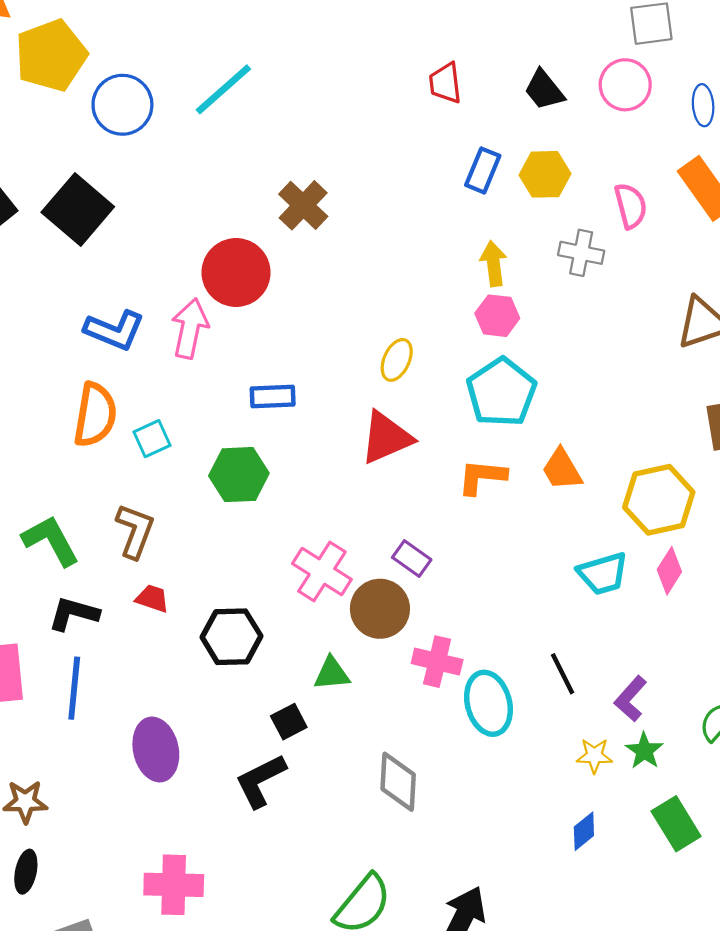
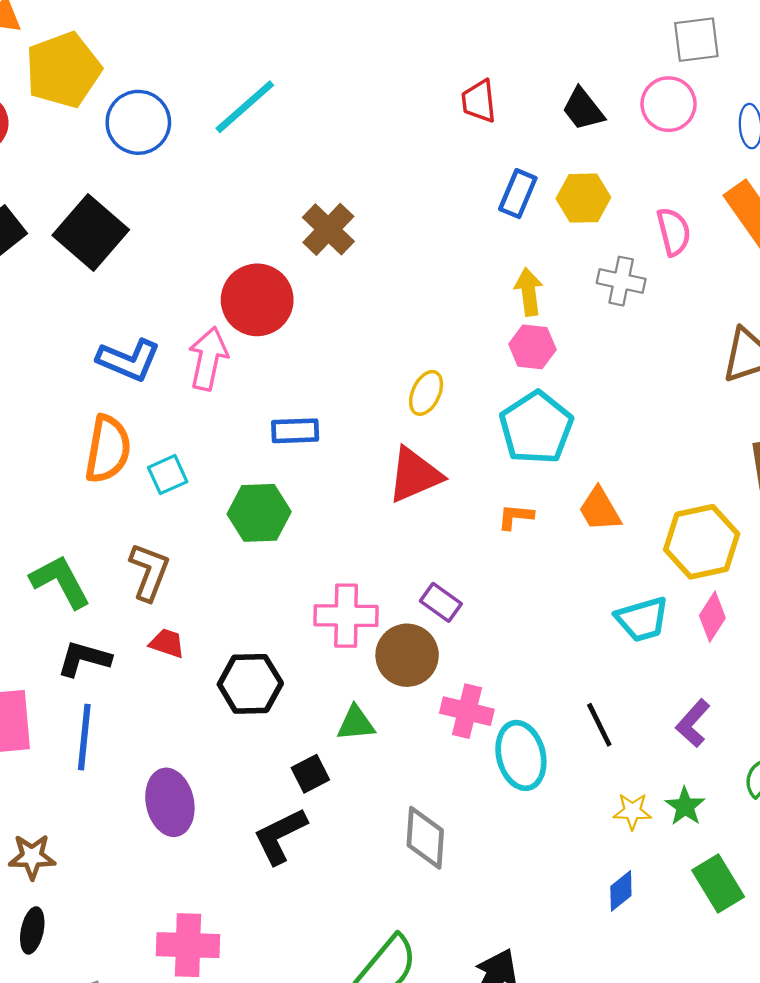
orange L-shape: (482, 477) -> (515, 517), size x0.7
pink cross: (322, 572) -> (346, 616), turned -32
purple L-shape: (631, 699) -> (693, 723), moved

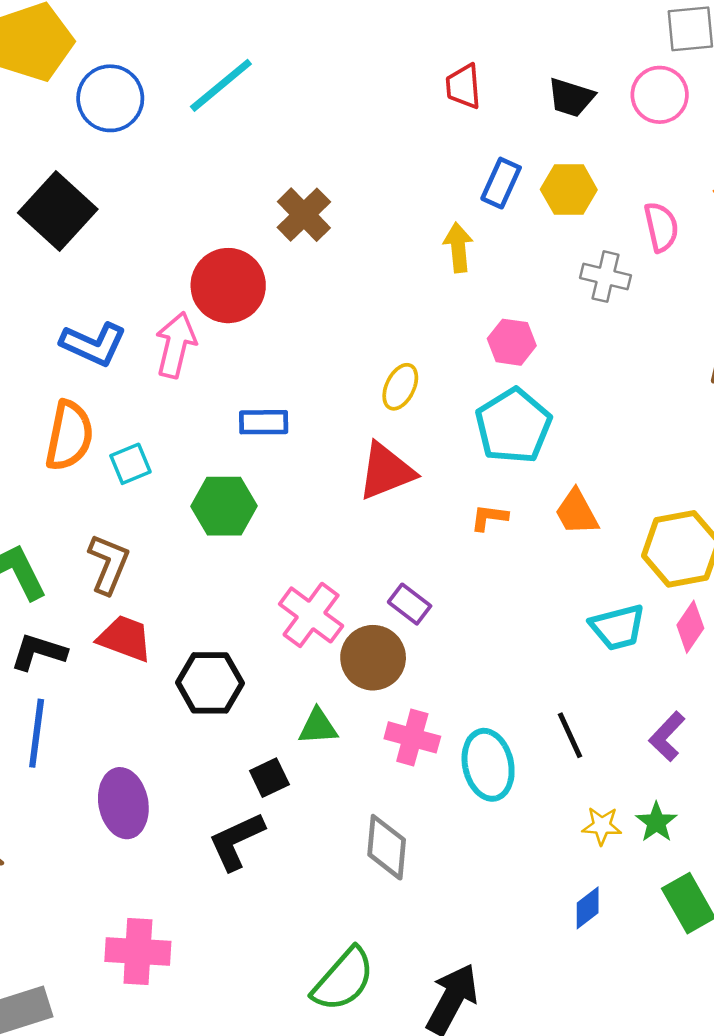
black trapezoid: (583, 109) -> (571, 97), turned -36
yellow arrow: (529, 292) -> (458, 248), moved
pink cross: (346, 616) -> (311, 615), turned 34
red trapezoid: (167, 643) -> (125, 638), size x1.5
pink cross: (467, 711) -> (412, 737), moved

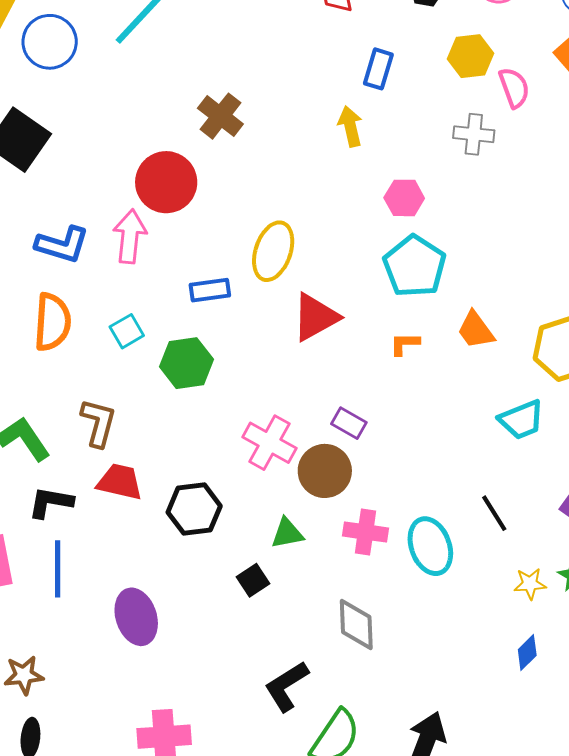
yellow hexagon: (569, 190) -> (471, 56), moved
yellow ellipse: (400, 387) -> (273, 251), moved, size x1.5
cyan square: (130, 464) -> (127, 331), moved
black L-shape: (236, 841) -> (286, 686), moved

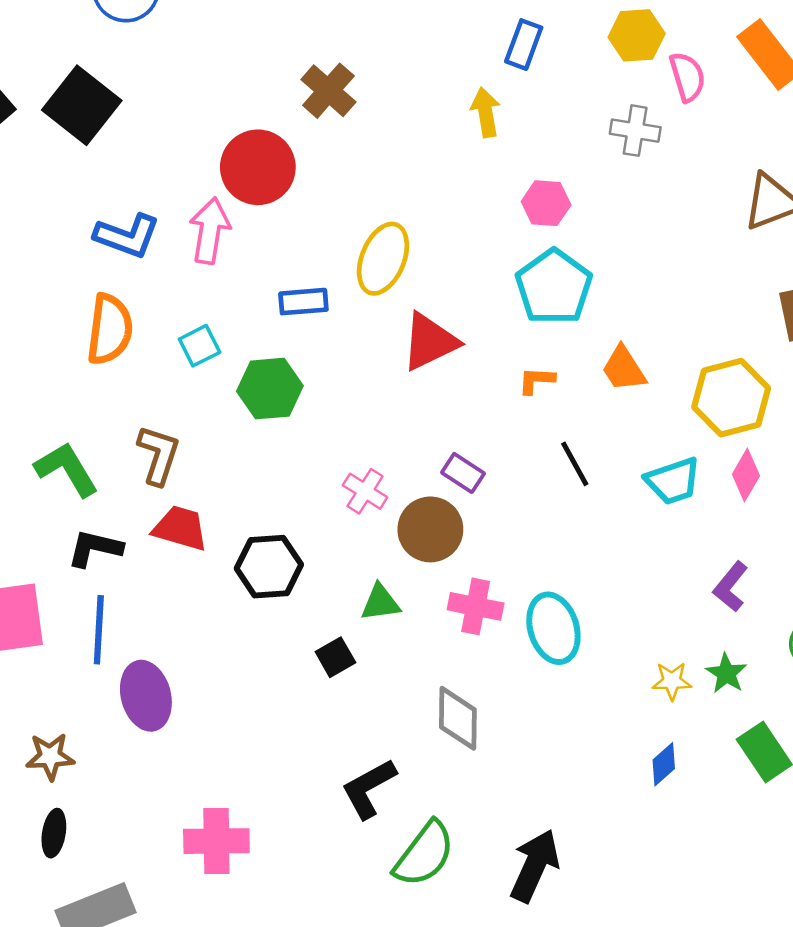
pink cross: (269, 443) -> (365, 491), size x0.7
black line: (494, 513) -> (575, 464), moved
purple ellipse: (136, 617) -> (146, 696), moved

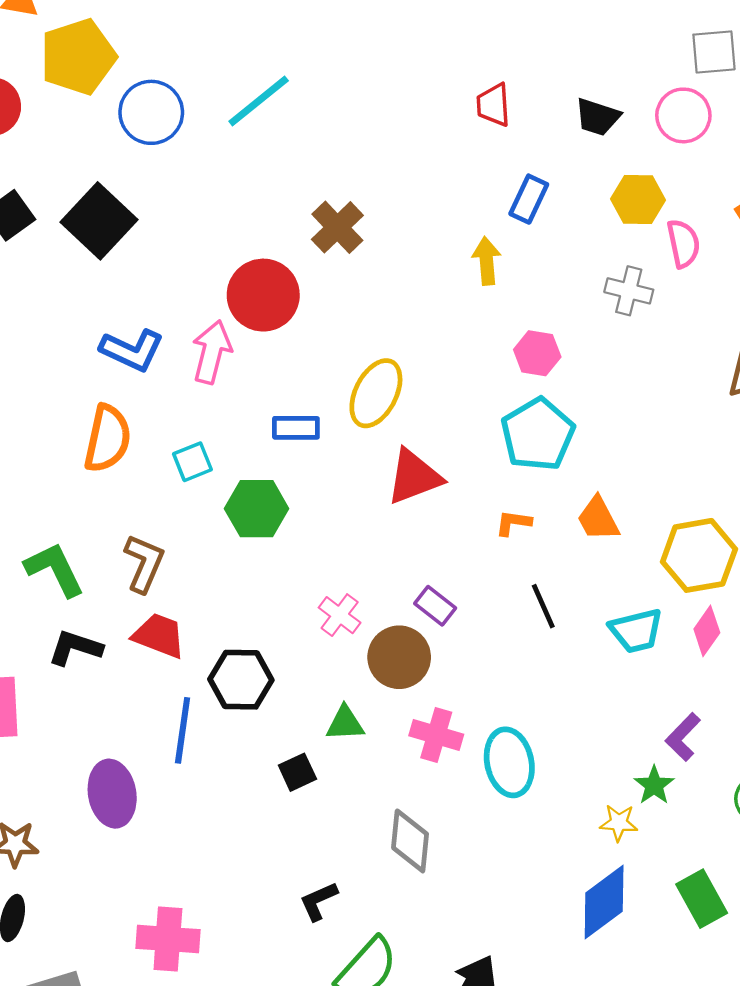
blue line: (99, 630) -> (183, 730), moved
green star: (726, 673) -> (654, 785), moved
blue diamond: (664, 764) -> (604, 902), size x1.8
black L-shape: (369, 788) -> (319, 901), size x0.7

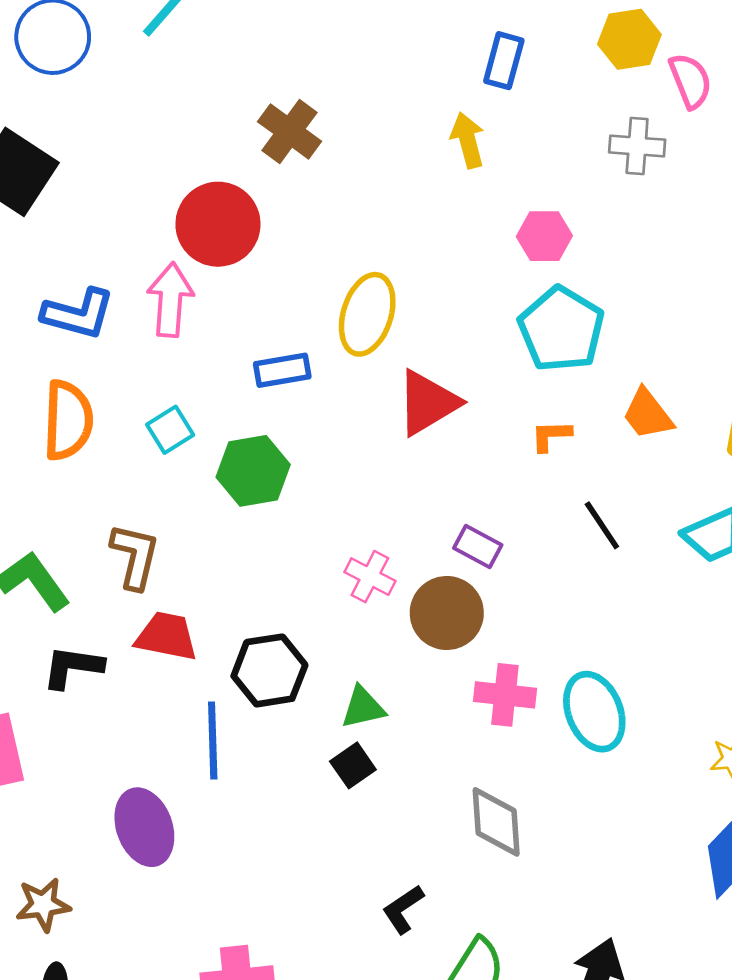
green triangle: (345, 723) -> (363, 707), moved

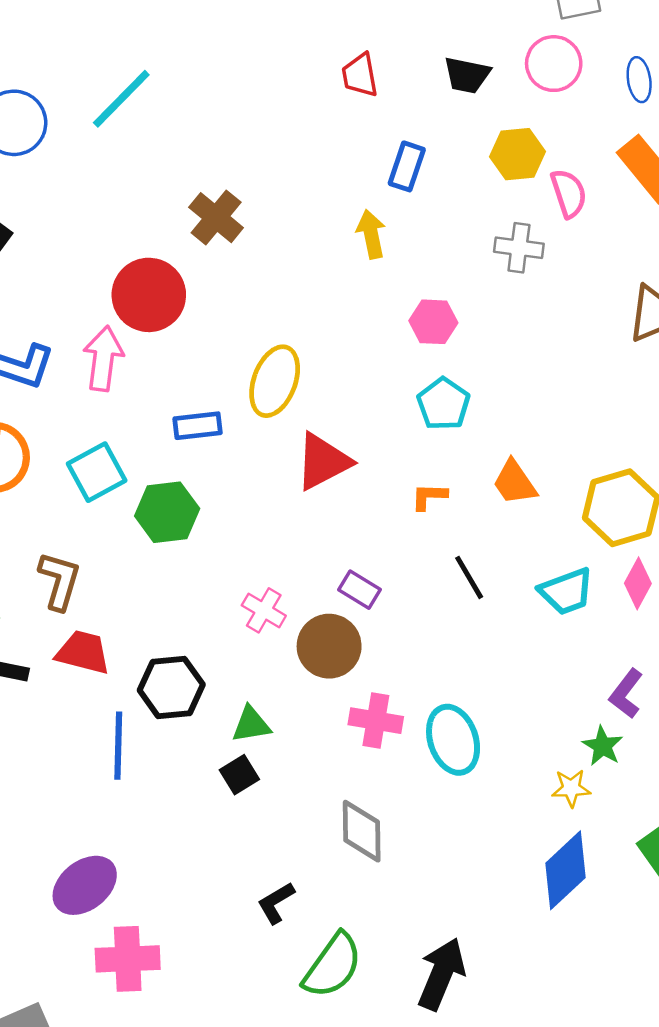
cyan pentagon: (561, 329) -> (443, 404), size x0.7
cyan square: (170, 430) -> (97, 472), size x1.4
purple ellipse: (144, 827) -> (85, 885), moved, turned 68

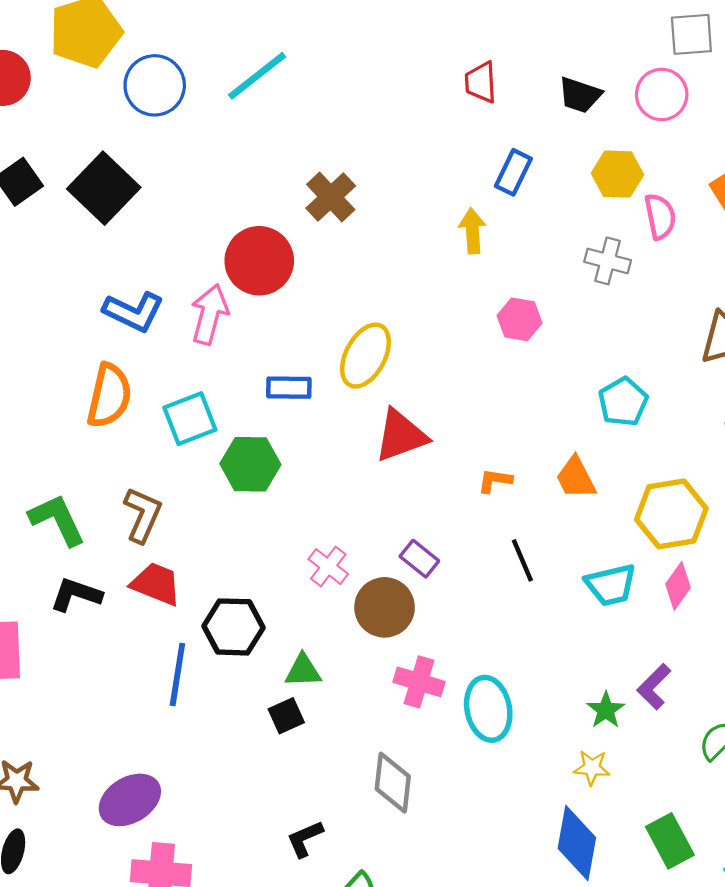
cyan pentagon: (443, 404) -> (623, 402), moved
green star: (603, 746) -> (606, 710), moved
blue diamond: (565, 870) -> (577, 843), turned -44

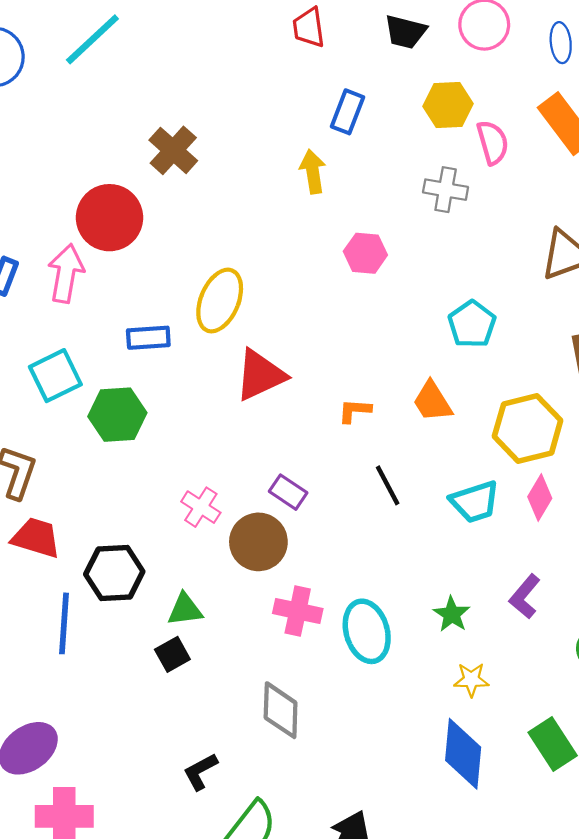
green star: (606, 710) -> (452, 614), moved

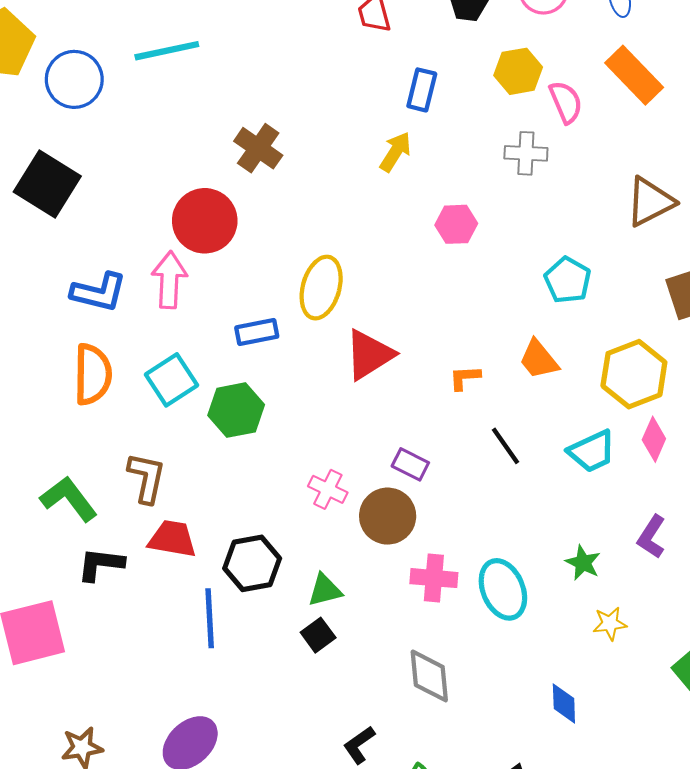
cyan line: (92, 39) -> (167, 51), turned 38
yellow arrow: (313, 172) -> (395, 152), turned 48
blue diamond: (463, 754) -> (564, 703), moved, size x0.6

